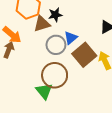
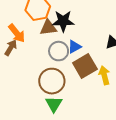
black star: (55, 15) -> (63, 21), size x1.5
green triangle: (44, 91) -> (54, 104), moved

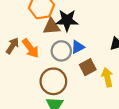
orange arrow: (17, 33) -> (30, 48), moved
brown square: (85, 66) -> (88, 67), size x0.7

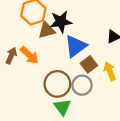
blue triangle: (78, 47) -> (76, 46), size x1.6
gray circle: (61, 51) -> (82, 85), moved

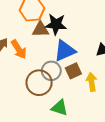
gray circle: (82, 85) -> (51, 71), moved
green triangle: (62, 107) -> (60, 108), moved, turned -48

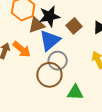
blue triangle: (65, 51) -> (50, 40), moved
brown square: (73, 71) -> (74, 26), moved

